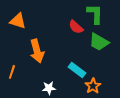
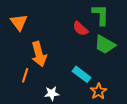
orange triangle: (18, 21) -> (19, 22), turned 36
orange line: (12, 72) -> (25, 75), moved

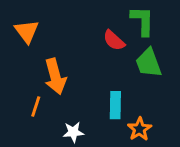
green trapezoid: (105, 45) -> (149, 63), turned 40
cyan rectangle: (81, 74) -> (115, 105), turned 54

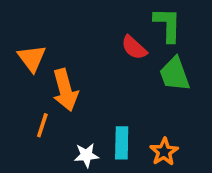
orange triangle: (27, 31) -> (32, 58), moved
cyan rectangle: (115, 105) -> (122, 143), moved

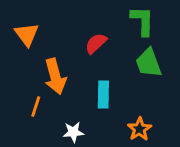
red semicircle: (134, 48) -> (96, 43), moved, turned 95
orange triangle: (32, 58) -> (27, 34), moved
cyan rectangle: (122, 143) -> (103, 94), moved

